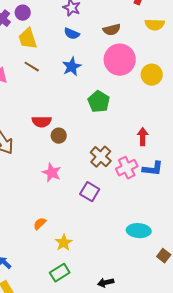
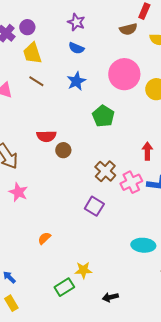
brown semicircle: (112, 30) -> (128, 29), moved
pink star: (52, 173) -> (18, 192), moved
yellow star: (64, 243) -> (83, 270), moved, turned 30

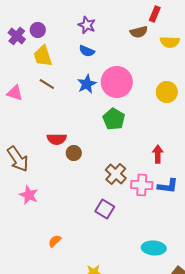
pink circle: (124, 74) -> (117, 82), moved
pink cross: (131, 182) -> (142, 185), turned 30

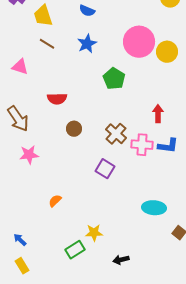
pink circle: (117, 82) -> (139, 42), moved
pink triangle: (15, 93) -> (20, 67), moved
brown circle: (74, 153) -> (74, 129), moved
pink star: (29, 195) -> (29, 155), turned -30

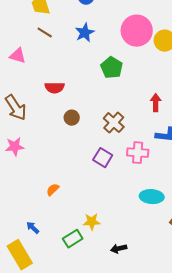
pink cross: (142, 145) -> (138, 153), moved
pink star: (29, 155) -> (15, 147), moved
blue arrow: (20, 240) -> (33, 228), moved
yellow rectangle: (22, 266) -> (20, 255), size x1.8

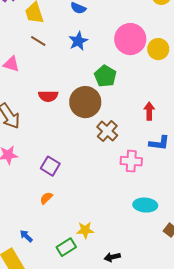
brown circle: (72, 118) -> (85, 102), moved, size x2.0
purple square: (103, 158) -> (50, 166), moved

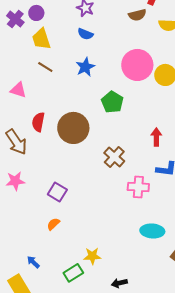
red semicircle: (48, 96) -> (38, 122), moved, turned 102
brown circle: (85, 102) -> (73, 128), moved

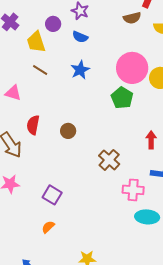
purple circle: (36, 13) -> (53, 24), moved
green pentagon: (112, 102) -> (122, 98), moved
brown circle: (73, 128) -> (68, 131), size x0.5
cyan ellipse: (152, 231) -> (147, 217), moved

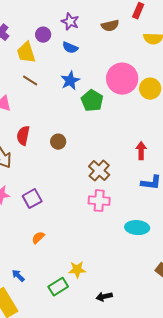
brown semicircle: (132, 18) -> (110, 26), moved
green pentagon: (122, 98) -> (92, 101), moved
pink cross: (133, 190) -> (99, 201), moved
purple square: (52, 195) -> (32, 199), moved, turned 30

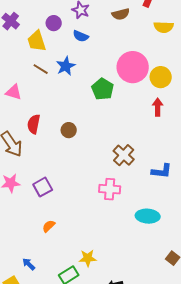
blue star: (70, 81) -> (66, 66), moved
red arrow: (141, 151) -> (158, 107), moved
brown cross: (99, 171) -> (124, 155), moved

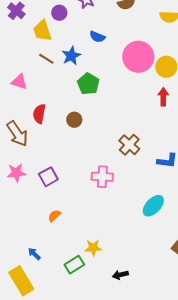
blue semicircle: (81, 36) -> (97, 37), moved
green pentagon: (103, 89) -> (88, 84), moved
pink cross: (110, 189) -> (102, 177), moved
cyan ellipse: (148, 216) -> (153, 206), turned -50

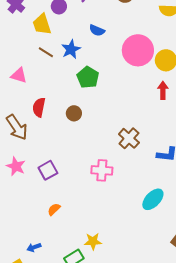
pink star: (16, 173) -> (16, 166), turned 30
blue arrow: (34, 254) -> (34, 247), turned -64

